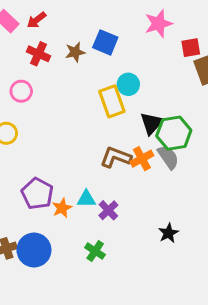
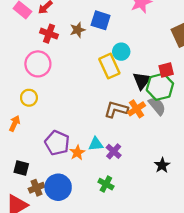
red square: (191, 48) -> (166, 70), moved
pink circle: (21, 91) -> (38, 64), size x1.5

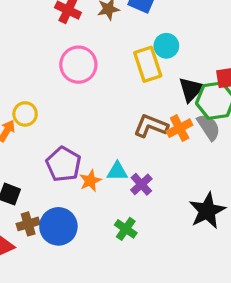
pink circle: (38, 64) -> (78, 65), moved
yellow circle: (29, 98) -> (25, 114), moved
black star: (162, 165) -> (207, 211), size x1.6

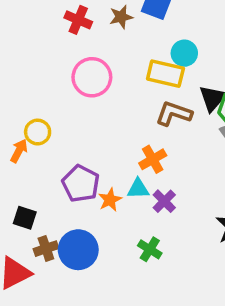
yellow rectangle: (148, 64) -> (165, 74), turned -56
brown L-shape: (151, 126) -> (174, 114), moved
orange cross: (180, 128) -> (153, 159), moved

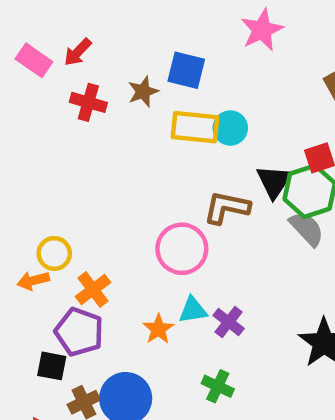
yellow rectangle: (165, 74) -> (195, 127), moved
pink circle: (92, 77) -> (182, 249), moved
orange arrow: (19, 151) -> (33, 281), turned -125
orange cross: (153, 159) -> (93, 289), moved
purple pentagon: (81, 184) -> (79, 332), moved

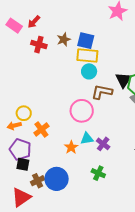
blue square: (186, 70) -> (86, 41), moved
cyan circle: (230, 128) -> (89, 71), moved
purple pentagon: (79, 332) -> (20, 149), moved

